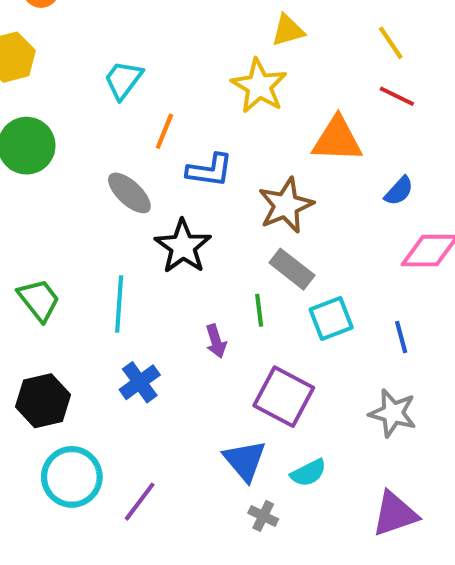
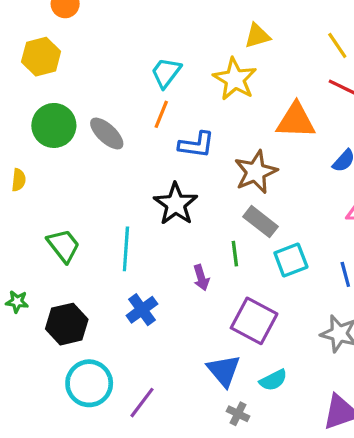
cyan trapezoid: (123, 80) -> (166, 73), moved
gray ellipse: (129, 193) -> (107, 134), moved

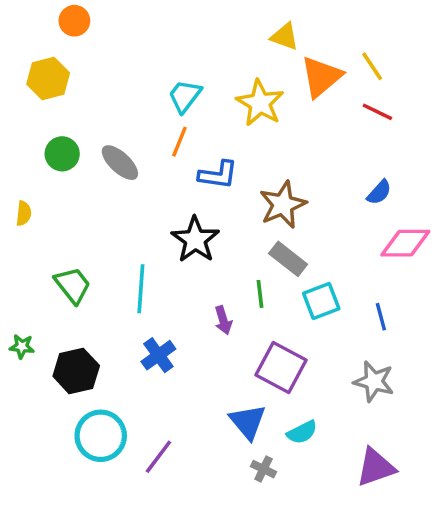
yellow triangle: (257, 36) -> (285, 36), moved, turned 36
orange triangle: (296, 121) -> (321, 77), moved, turned -42
green circle: (54, 125) -> (62, 154), size x0.7

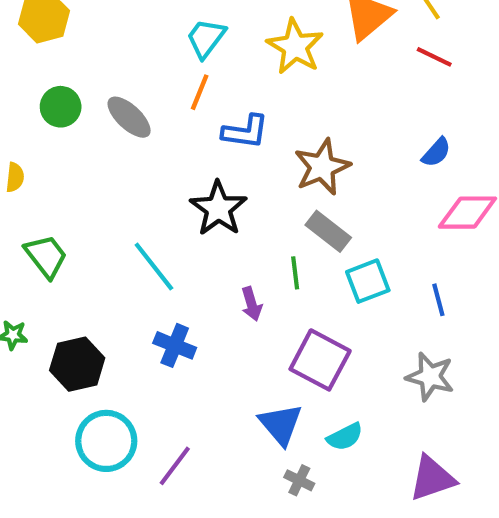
green trapezoid: (73, 285) -> (46, 256), moved
cyan line: (141, 289) -> (154, 267), turned -42
blue cross: (158, 355) -> (175, 345), turned -32

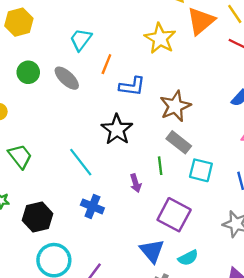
cyan trapezoid: (206, 38) -> (81, 40), moved
cyan square: (368, 281) -> (201, 170), turned 35

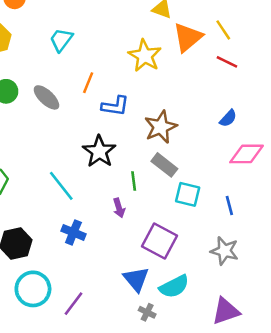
cyan trapezoid: (81, 40) -> (61, 40), moved
green line: (160, 166) -> (134, 181), moved
cyan semicircle: (188, 258) -> (174, 286), size x1.4

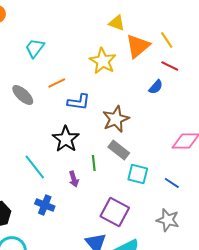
orange line: (88, 83) -> (57, 83), turned 42
blue semicircle: (228, 118) -> (156, 87), moved
blue line: (229, 205) -> (172, 183), turned -42
purple arrow: (119, 208) -> (74, 179), moved

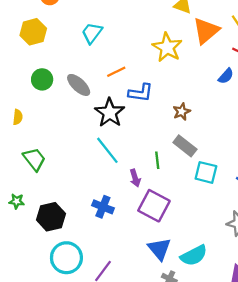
brown star: (116, 119) -> (182, 112), size x0.6
black star: (66, 139) -> (110, 113), moved
cyan line: (35, 167) -> (107, 150), moved
purple square: (115, 212) -> (154, 206), moved

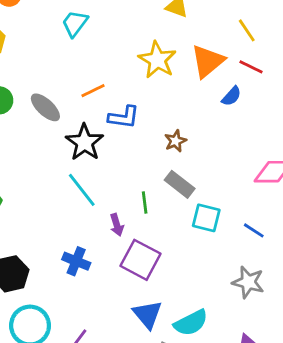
orange triangle: (206, 31) -> (208, 61), moved
cyan trapezoid: (92, 33) -> (75, 23), moved

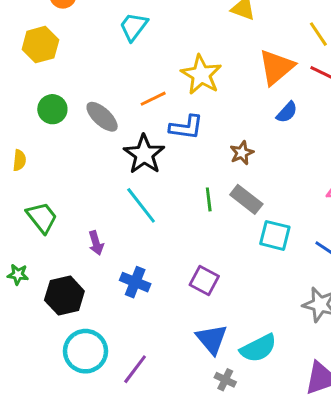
yellow star: (157, 60) -> (201, 75), moved
blue semicircle: (231, 96) -> (287, 112), moved
green line: (145, 202) -> (209, 199), moved
purple arrow: (117, 225) -> (96, 243), moved
purple square: (141, 260) -> (204, 281), size x0.7

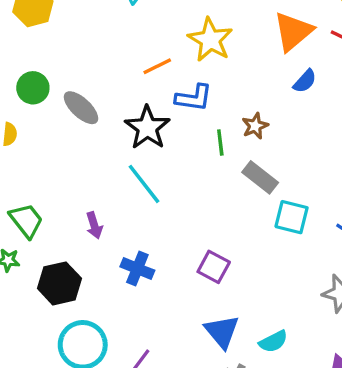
green circle: (52, 109) -> (33, 88), moved
gray ellipse: (102, 117) -> (81, 108), moved
green line: (209, 199) -> (220, 143), moved
green trapezoid: (42, 217) -> (26, 220), moved
cyan semicircle: (258, 348) -> (273, 341), size x0.7

